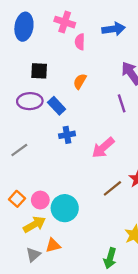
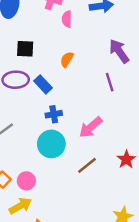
brown line: (112, 188) -> (87, 165), moved
cyan circle: (65, 208) -> (51, 144), moved

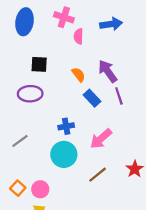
purple arrow: (119, 51) -> (108, 71), moved
orange semicircle: (67, 59) -> (78, 75), turned 112
blue rectangle: (43, 84) -> (92, 98), moved

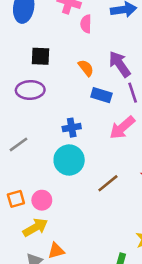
blue rectangle: (92, 98) -> (101, 95), turned -30
pink arrow: (101, 139) -> (122, 128), moved
orange square: (18, 188) -> (16, 199), turned 32

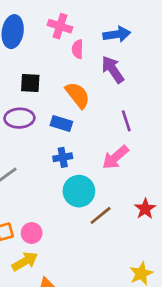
purple arrow: (120, 64) -> (113, 69), moved
orange semicircle: (86, 68) -> (78, 95), size x1.5
blue rectangle: (101, 95) -> (61, 124), moved
cyan circle: (69, 160) -> (79, 191), moved

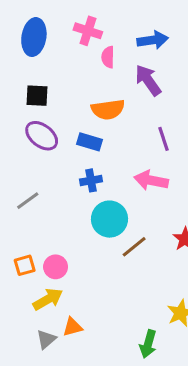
black square: (30, 83) -> (37, 96), moved
orange semicircle: (78, 95) -> (108, 110), turned 120
purple ellipse: (19, 118) -> (42, 136), turned 40
pink arrow: (115, 157) -> (151, 180), turned 52

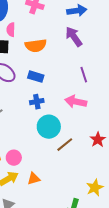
pink semicircle: (108, 57) -> (11, 30), moved
orange semicircle: (108, 110) -> (36, 46), moved
orange triangle: (72, 327) -> (34, 179), moved

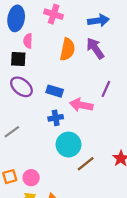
orange semicircle: (36, 46) -> (67, 49), moved, turned -70
purple line: (84, 75) -> (106, 89), turned 42
pink arrow: (76, 102) -> (81, 105), moved

